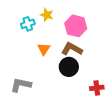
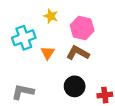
cyan cross: (28, 24) -> (24, 38), moved, size x1.5
black circle: (69, 67) -> (75, 86), moved

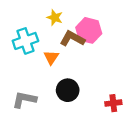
brown L-shape: (78, 53) -> (72, 39), moved
black circle: (75, 86) -> (68, 90), moved

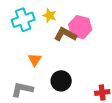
cyan cross: (25, 41) -> (23, 20), moved
orange triangle: (51, 57) -> (35, 60), moved

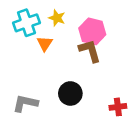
brown L-shape: (65, 35) -> (90, 51), moved, turned 45
orange triangle: (35, 60) -> (45, 44), moved

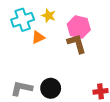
orange triangle: (45, 44) -> (38, 37), turned 32
black circle: (70, 93) -> (51, 88), moved

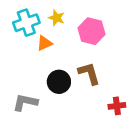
brown L-shape: (77, 44) -> (89, 73), moved
black circle: (51, 88) -> (59, 82), moved

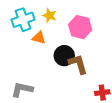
orange triangle: (44, 43) -> (39, 38), turned 40
black circle: (59, 82) -> (64, 56), moved

